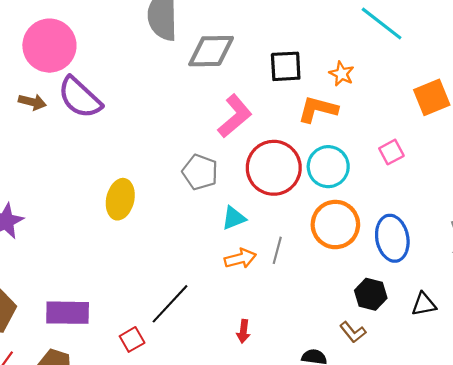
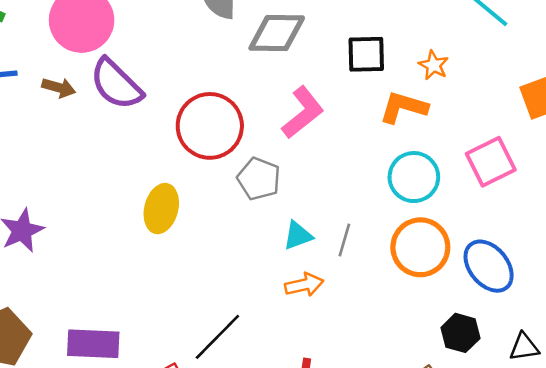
pink square: (391, 152) -> (491, 162), size x1.6
red circle: (274, 168) -> (210, 126), moved
blue ellipse: (392, 238) -> (489, 266), turned -30
gray line: (277, 250) -> (344, 240), moved

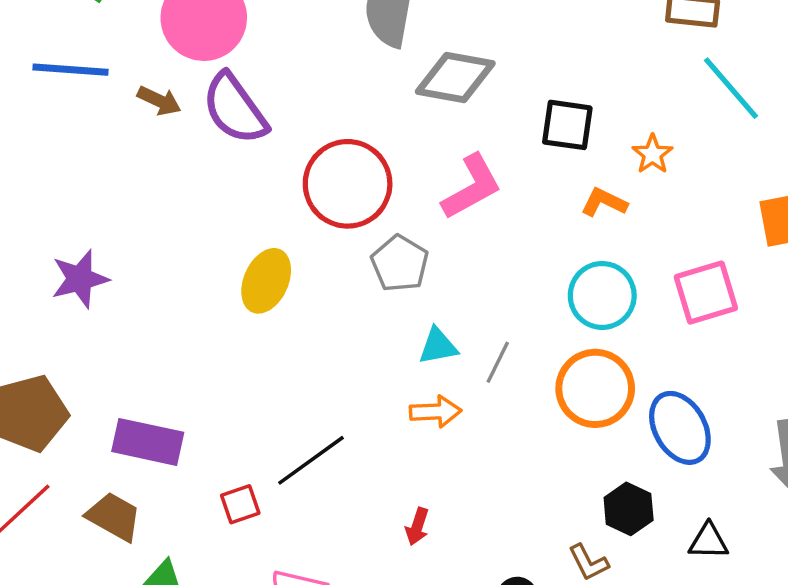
orange L-shape: (403, 107) -> (604, 202), size x0.7

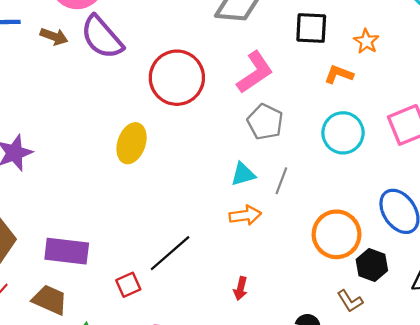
gray pentagon: (400, 264) -> (265, 122), moved
orange circle: (595, 388) -> (337, 234), moved

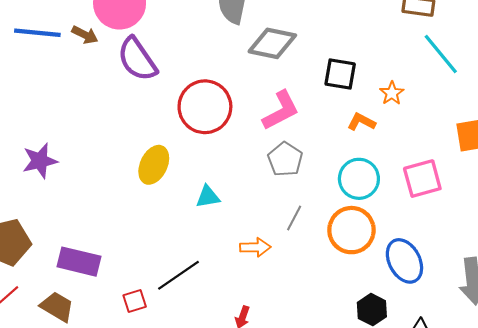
brown arrow: (54, 37) -> (85, 35), moved
cyan triangle: (243, 174) -> (208, 197), moved
orange circle: (337, 234) -> (351, 230), moved

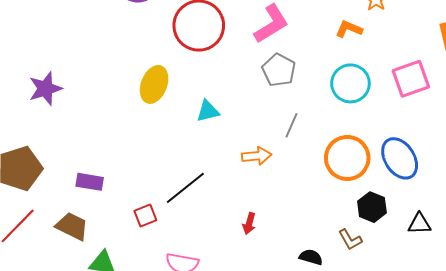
orange circle: (351, 230) -> (347, 158), moved
purple rectangle: (79, 262) -> (90, 182), size x0.7

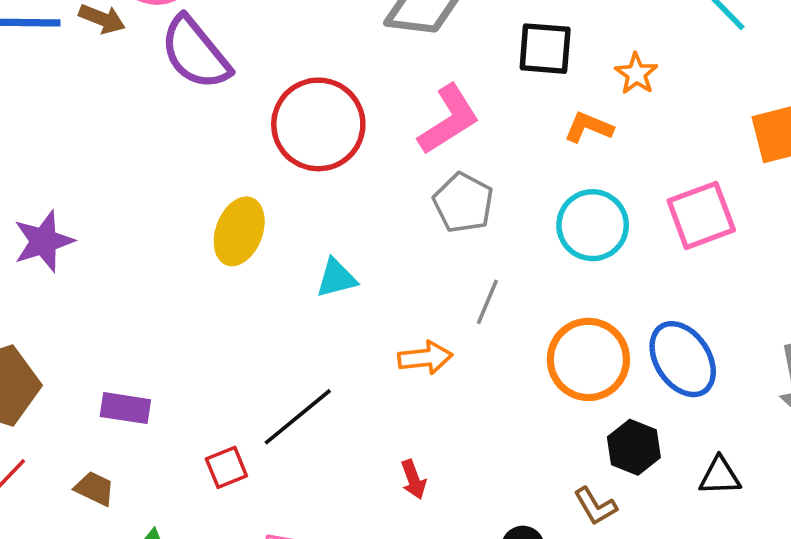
red arrow: (249, 223) -> (413, 479), turned -35
brown trapezoid: (72, 226) -> (95, 489), size x0.7

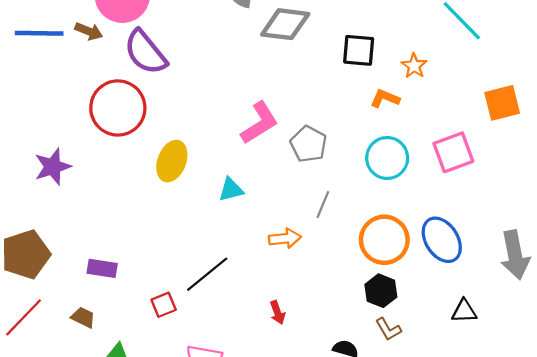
pink L-shape: (449, 120) -> (259, 123), moved
red circle: (318, 124) -> (118, 108), moved
black hexagon: (634, 447) -> (381, 291), moved

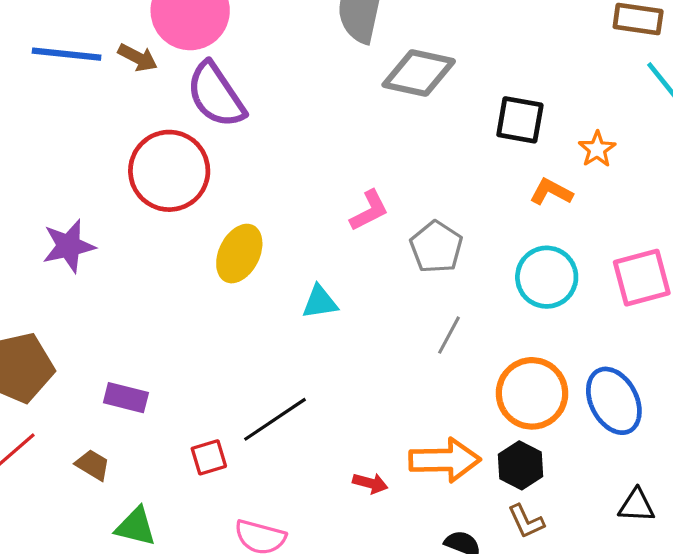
pink L-shape: (259, 123) -> (369, 211), size x0.7
orange arrow: (285, 238) -> (445, 460), moved, size x1.5
red arrow: (277, 313) -> (370, 483), turned -60

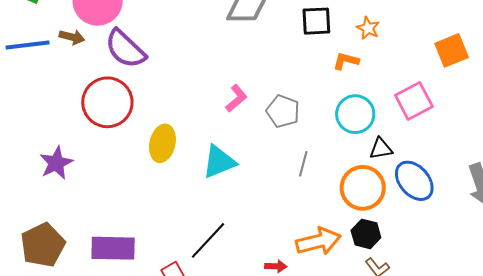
cyan triangle: (320, 302) -> (219, 162), size x1.5
purple rectangle: (126, 398) -> (113, 248), size x1.6
black triangle: (636, 505) -> (381, 149), moved

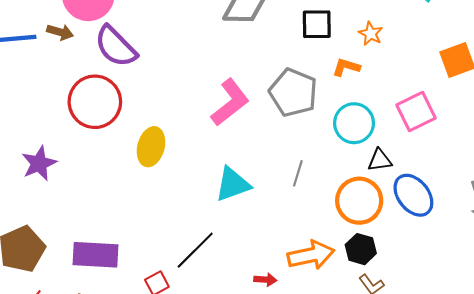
pink L-shape: (236, 98) -> (230, 102), size x1.6
gray pentagon: (283, 111) -> (293, 93), moved, size x1.4
cyan triangle: (219, 162) -> (233, 184), moved

